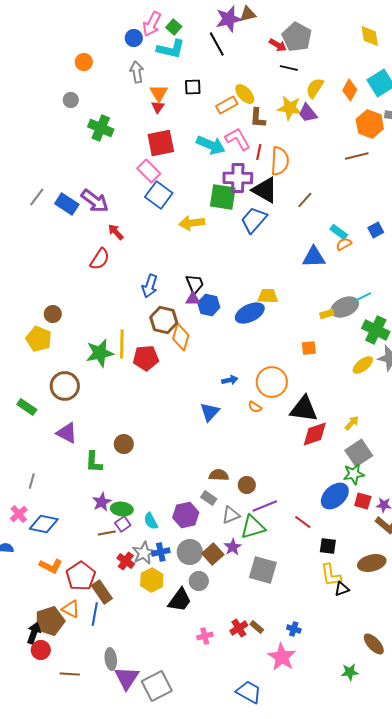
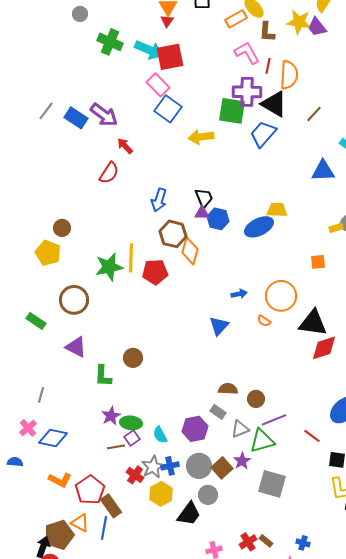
cyan arrow: (211, 145) -> (149, 50), moved

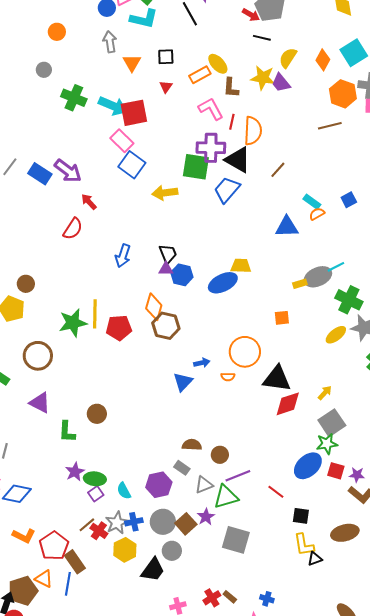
red triangle: (167, 21) -> (166, 87), moved
brown hexagon: (173, 234) -> (166, 326), moved
blue arrow: (239, 294) -> (202, 363), moved
orange semicircle: (264, 321) -> (228, 377), turned -32
brown line: (116, 447) -> (87, 525), moved, turned -30

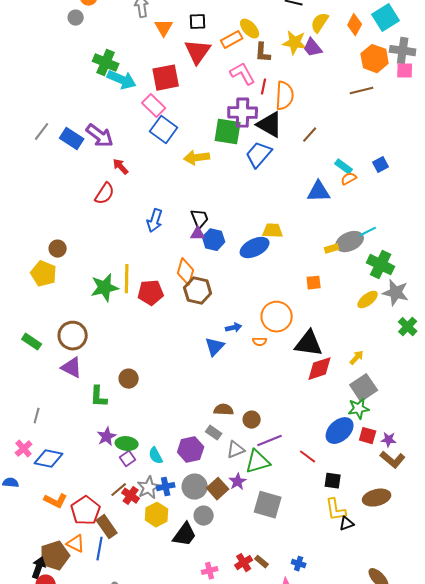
gray circle: (44, 70) -> (76, 18), moved
red triangle: (166, 87) -> (198, 52), size x2.0
cyan arrow: (113, 106) -> (122, 80), moved
brown circle: (38, 356) -> (73, 336), moved

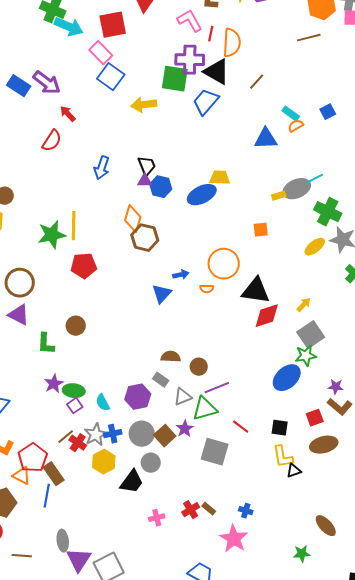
red pentagon: (151, 293) -> (84, 266), moved
red square: (368, 436) -> (315, 418), moved, turned -36
red line: (308, 457) -> (241, 427), moved
orange triangle: (76, 544) -> (22, 476), moved

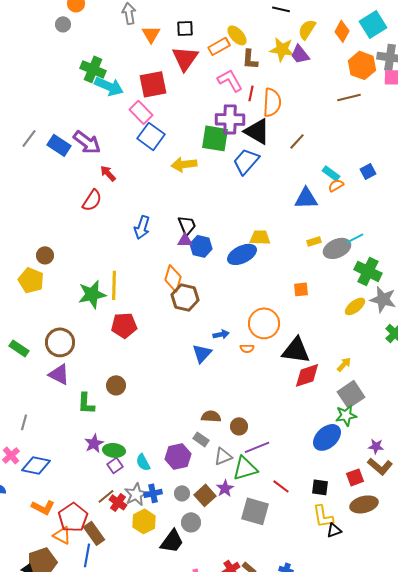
yellow rectangle: (279, 196) -> (314, 241), moved
gray circle: (142, 434) -> (182, 493), size x0.6

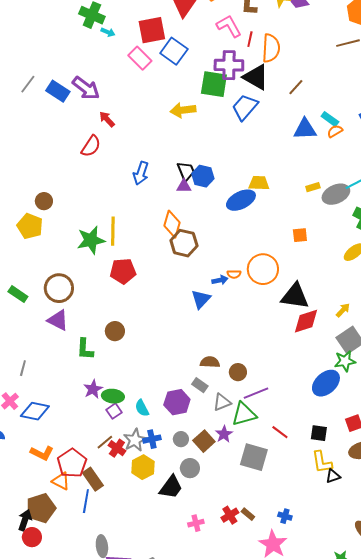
cyan arrow: (109, 86) -> (108, 32), size x0.5
blue square: (151, 136) -> (174, 51), moved
blue triangle: (306, 198) -> (305, 129), moved
blue hexagon: (201, 246) -> (203, 176), moved
orange semicircle: (247, 348) -> (234, 274), moved

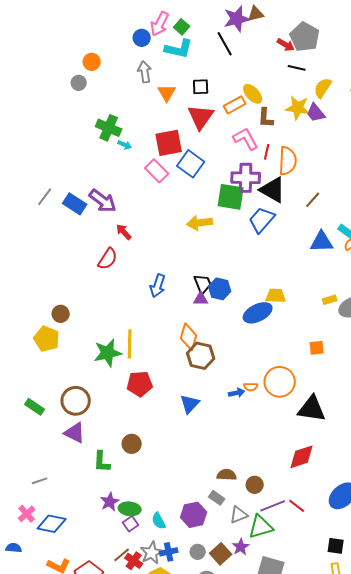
blue triangle: (201, 299) -> (190, 404), moved
red diamond: (306, 321) -> (302, 457), moved
gray line: (23, 368) -> (40, 481), turned 56
red line: (280, 432) -> (297, 506), moved

